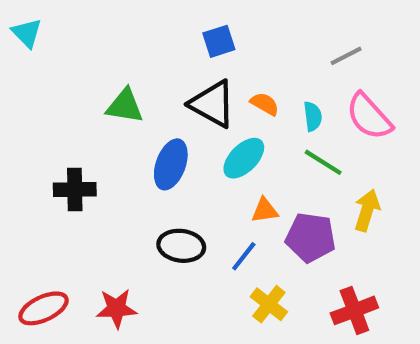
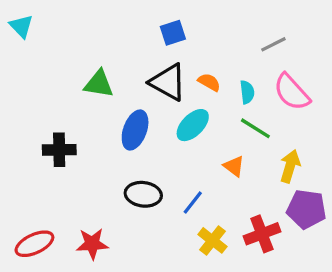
orange triangle: (265, 210) -> (234, 166), moved, turned 45
purple pentagon: (311, 237) -> (306, 209), moved
red cross: (354, 310) -> (262, 234), moved

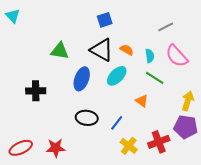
yellow arrow: (290, 166) -> (188, 101), moved

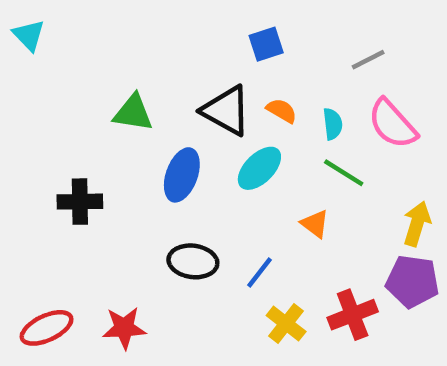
blue square: (105, 20) -> (266, 44), moved

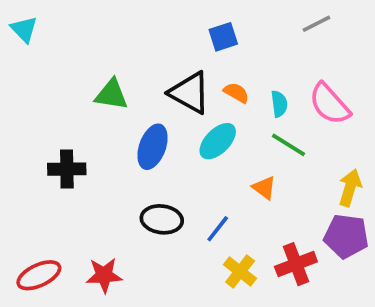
gray line: (368, 60) -> (316, 24), moved

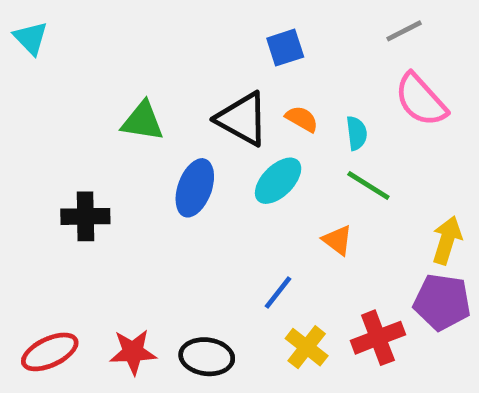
pink semicircle: (329, 104) -> (421, 100), moved
black ellipse: (162, 219) -> (207, 357), moved

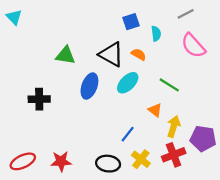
cyan semicircle: (357, 133) -> (156, 34), moved
yellow arrow: (447, 240) -> (174, 126), moved
black ellipse: (207, 357) -> (108, 164), moved

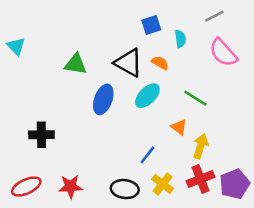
cyan triangle: (14, 17) -> (16, 46), moved
black cross: (39, 99) -> (41, 135), moved
purple pentagon: (203, 138) -> (235, 184), moved, turned -30

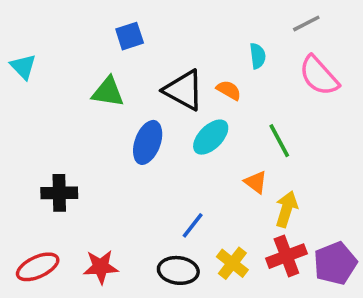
blue square: (151, 25) -> (130, 36), moved
green line: (195, 98) -> (279, 141), turned 30
blue line: (147, 155) -> (193, 225), moved

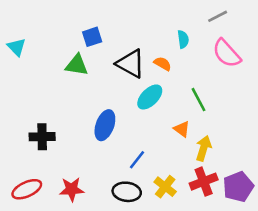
blue square: (130, 36) -> (92, 37), moved
blue ellipse: (148, 142) -> (105, 125), moved

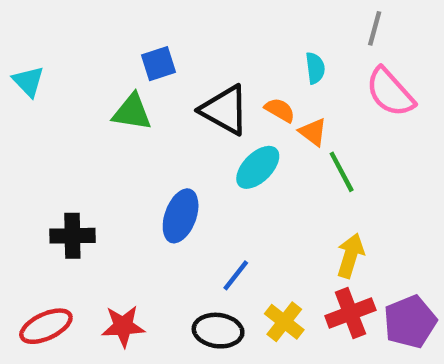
gray line: (218, 16) -> (375, 28), turned -48
orange triangle: (182, 129) -> (313, 132), moved

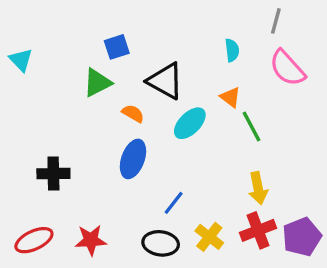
orange semicircle: (280, 110) -> (133, 113), moved
green triangle: (132, 112) -> (97, 83), turned -36
yellow arrow: (350, 256) -> (258, 188), turned 152

